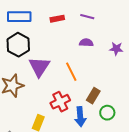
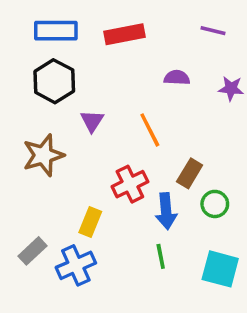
purple line: (87, 17) -> (213, 31), moved
red rectangle: (57, 19) -> (125, 34), size x1.5
purple triangle: (39, 67) -> (92, 121), size x0.6

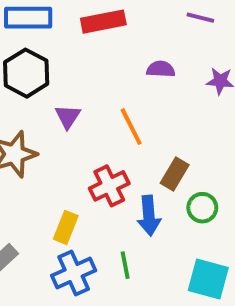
green line: (161, 256) -> (125, 265), moved
blue cross: (76, 265) -> (74, 273), moved

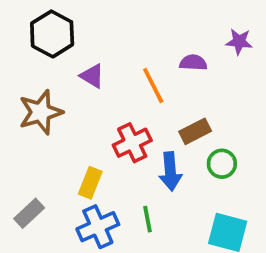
purple semicircle: (161, 69) -> (193, 63), moved
purple triangle: (68, 117) -> (92, 76), turned -32
brown rectangle: (175, 174) -> (195, 131), turned 32

